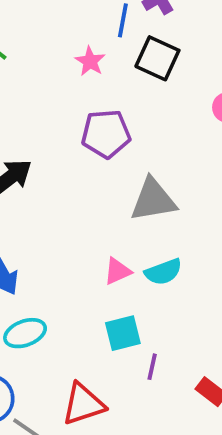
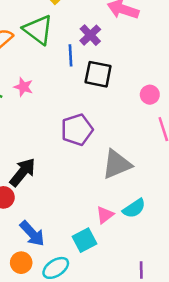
pink star: (90, 61) -> (23, 87), moved
cyan square: (123, 333) -> (85, 240), moved

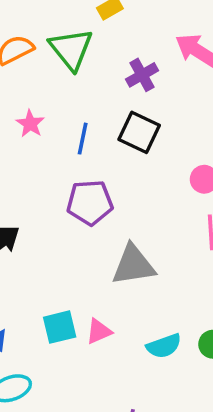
blue line: (70, 55) -> (83, 139), moved
cyan semicircle: (134, 208) -> (164, 346), moved
cyan square: (85, 240) -> (60, 327), moved

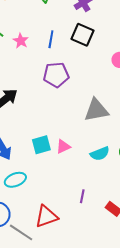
pink star: (30, 124) -> (21, 41), moved
gray triangle: (133, 265) -> (96, 110), moved

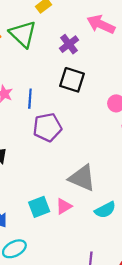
blue line: (51, 39) -> (30, 99), moved
gray triangle: (96, 110) -> (82, 178), moved, turned 40

